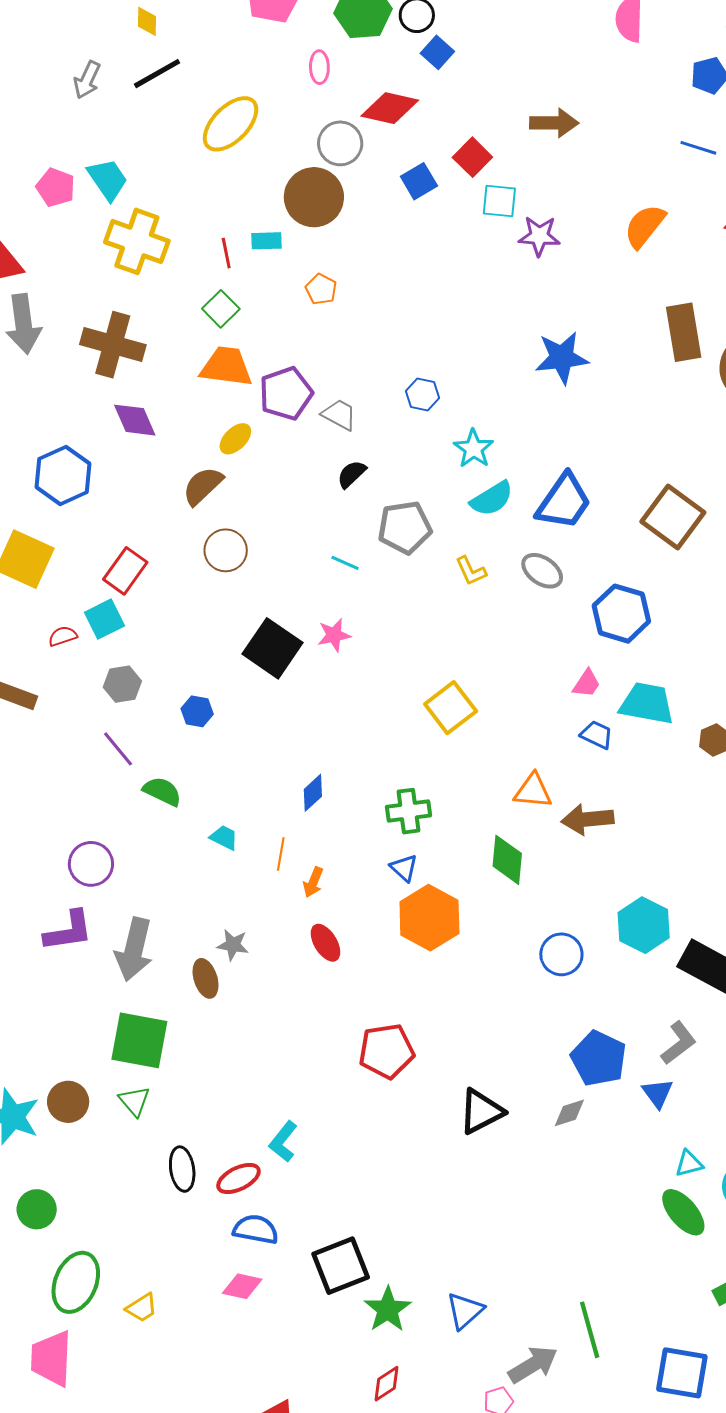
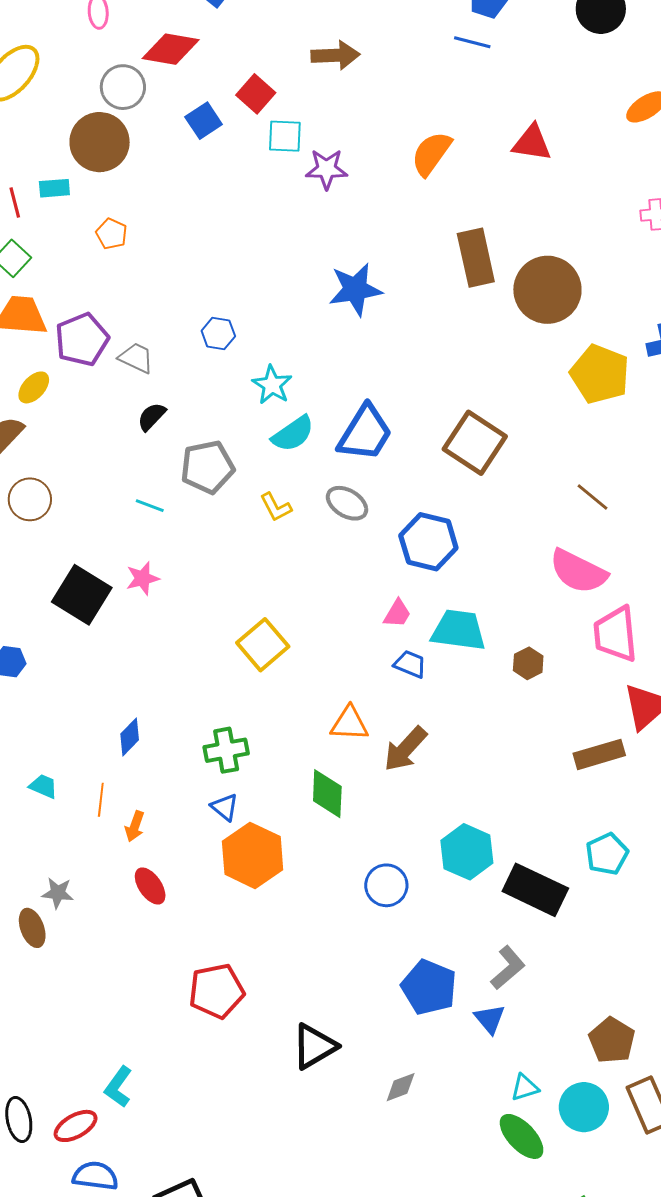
blue line: (698, 148) -> (472, 42), moved
brown arrow: (588, 819) -> (405, 749), turned -39
gray diamond: (569, 1113) -> (401, 1087), moved

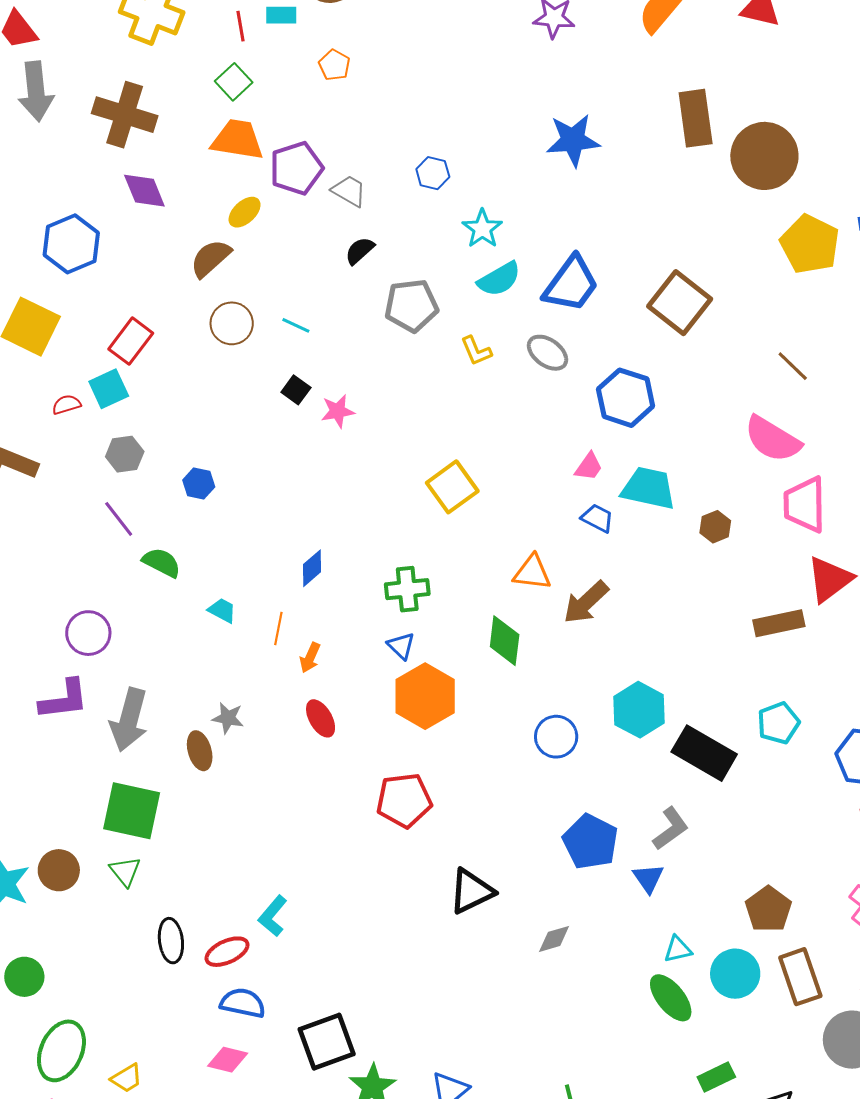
cyan line: (150, 506) -> (296, 325), moved
black square: (82, 595) -> (296, 390), moved, size x0.5
red pentagon: (217, 991) -> (404, 800), moved

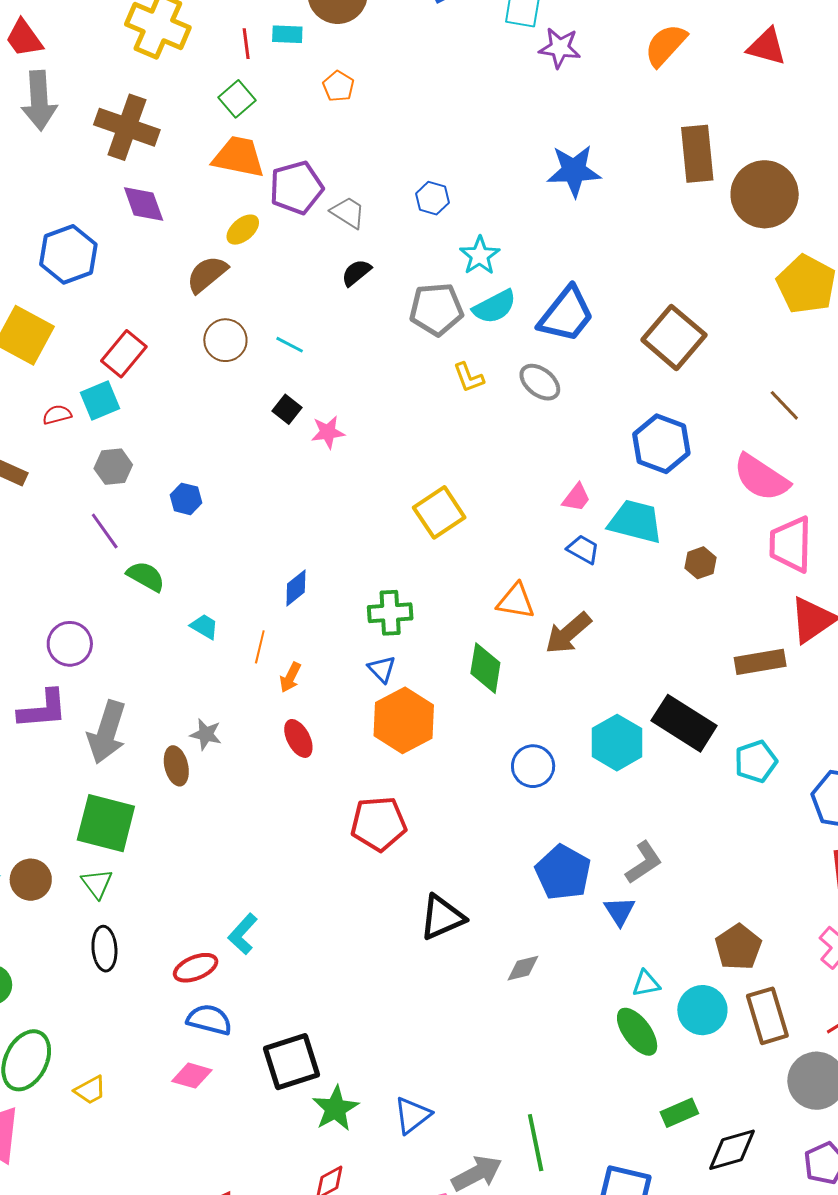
gray pentagon: (411, 305) -> (436, 309), moved
blue hexagon: (626, 398) -> (661, 444), moved
black rectangle: (704, 753) -> (684, 723), moved
black ellipse: (171, 941) -> (104, 949), moved

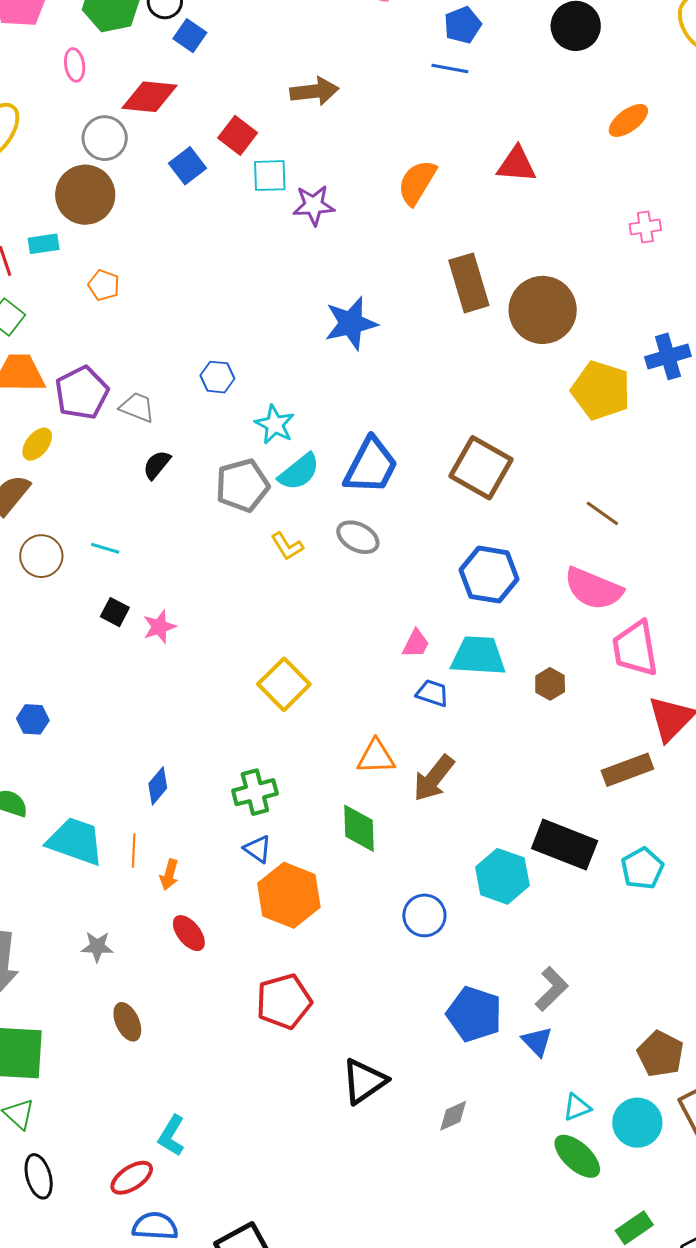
cyan trapezoid: (204, 627) -> (75, 841), size x2.0
brown ellipse: (176, 766) -> (127, 1022), moved

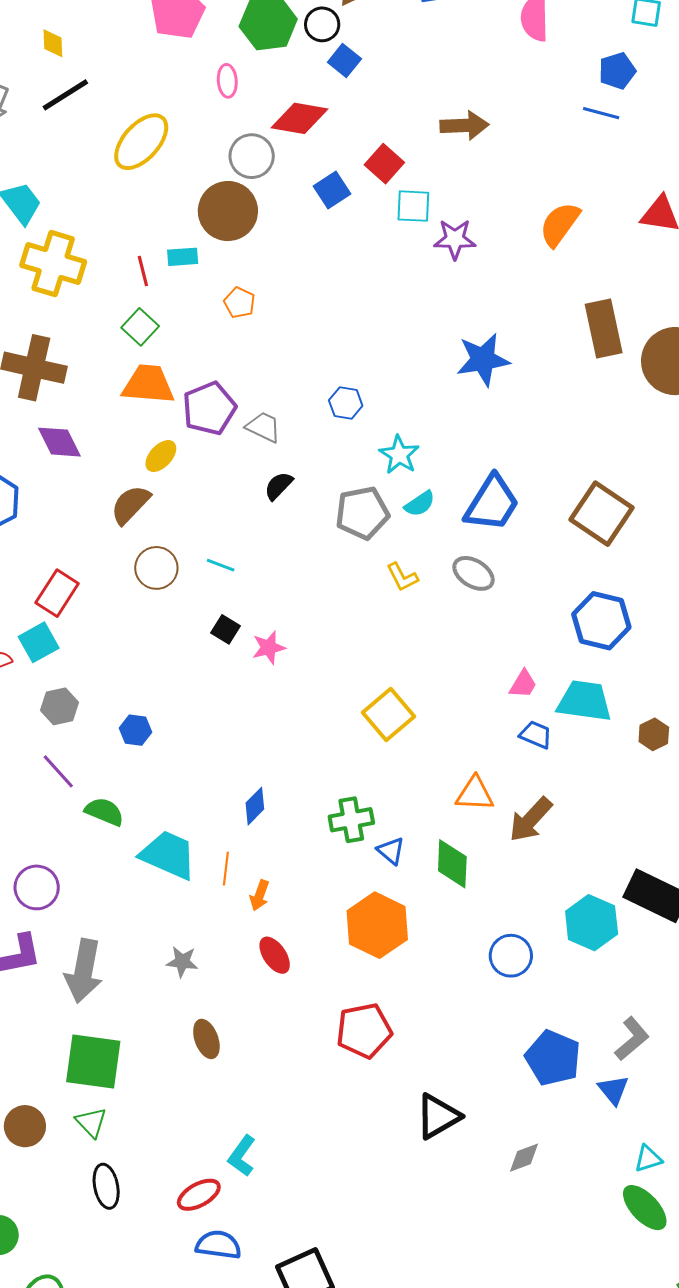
cyan semicircle: (299, 472) -> (420, 504), size x0.7
blue triangle: (258, 849) -> (391, 851), moved

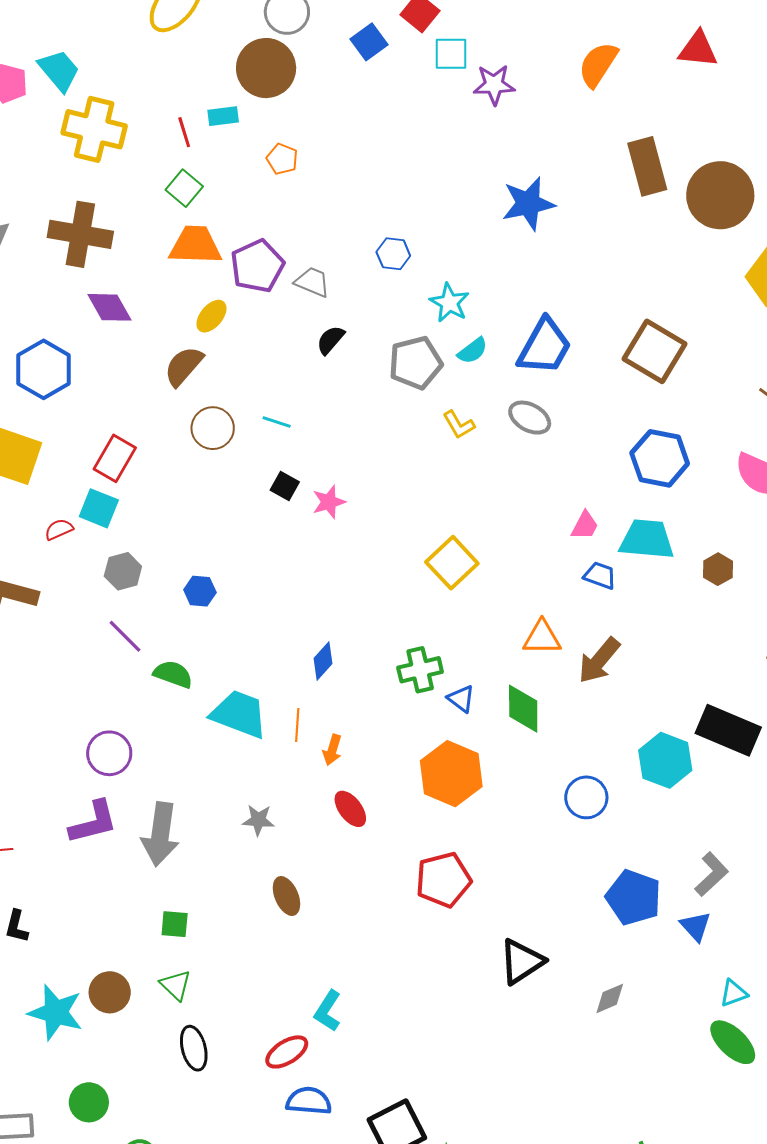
cyan square: (39, 642) -> (99, 508), turned -36
green square: (93, 1061) -> (175, 924), size x0.5

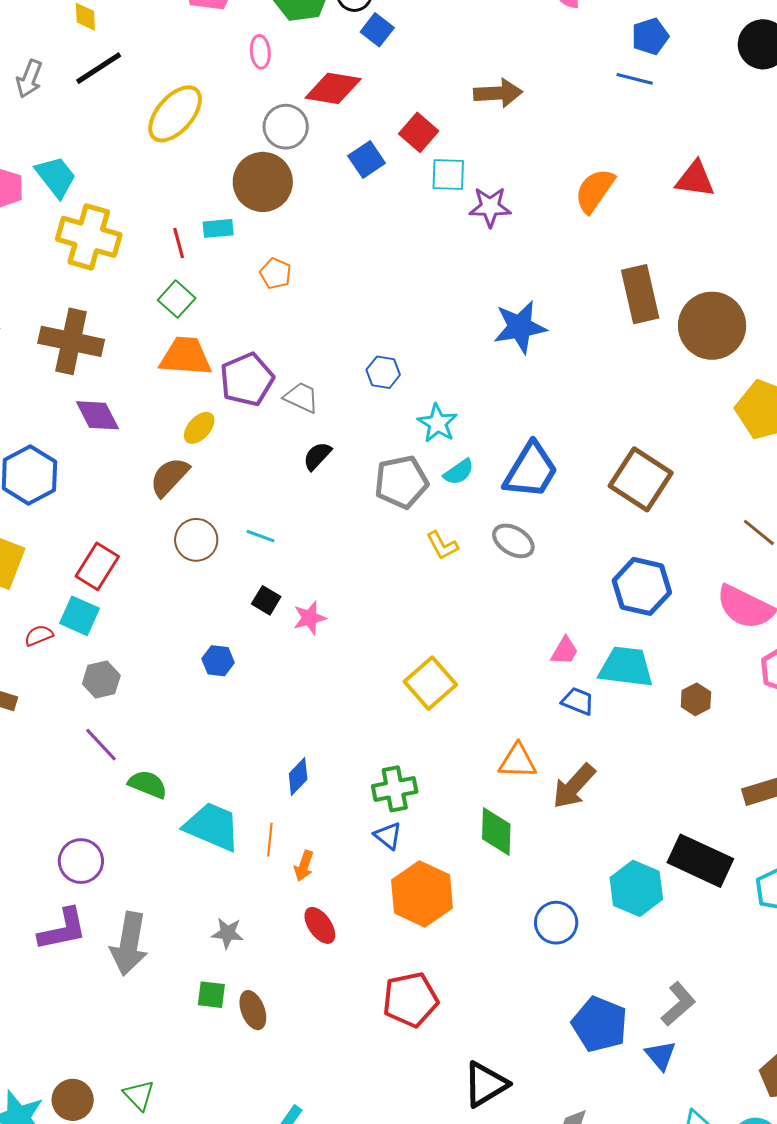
blue hexagon: (200, 591) -> (218, 661), moved
blue triangle: (461, 699) -> (388, 836), moved
green square: (175, 924) -> (211, 995), moved

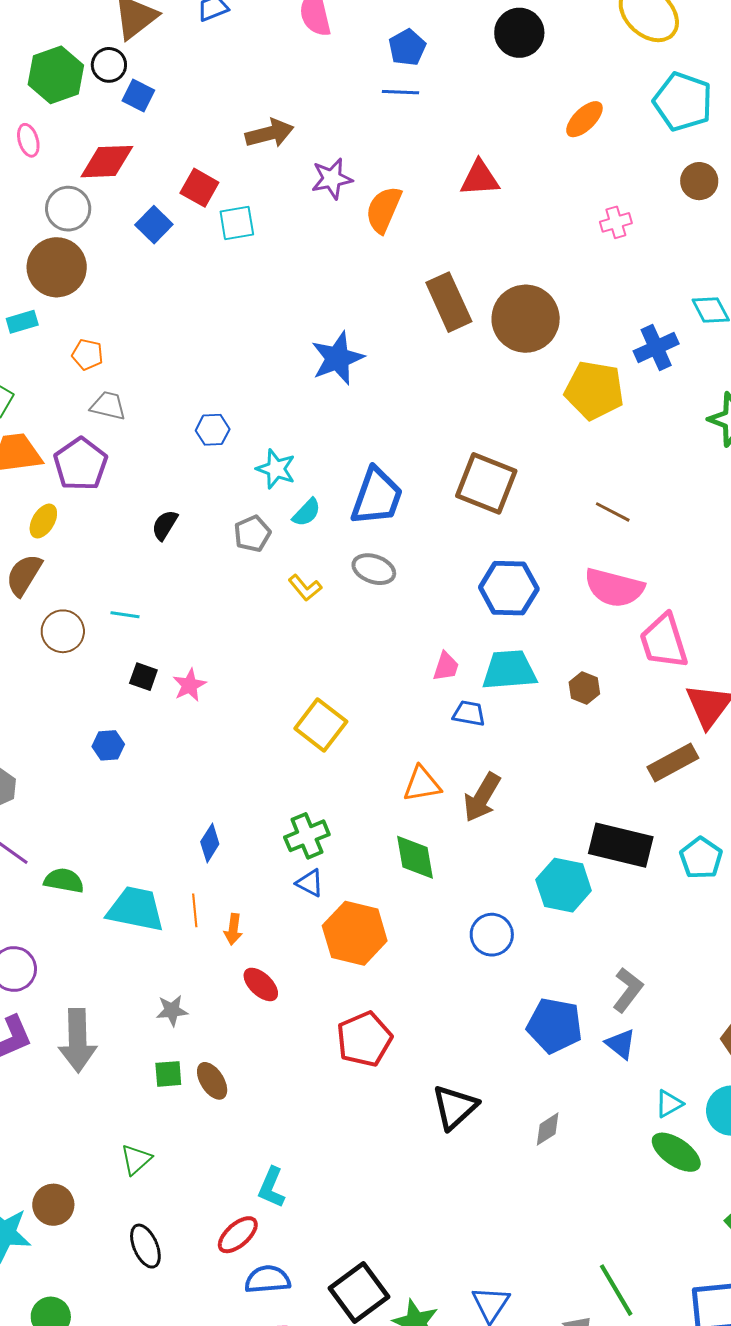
purple star: (490, 207) -> (332, 179), moved
gray trapezoid: (301, 397) -> (108, 406), moved
gray pentagon: (401, 482) -> (252, 534), size x0.7
green triangle: (139, 1095) -> (136, 1159), moved, turned 44

